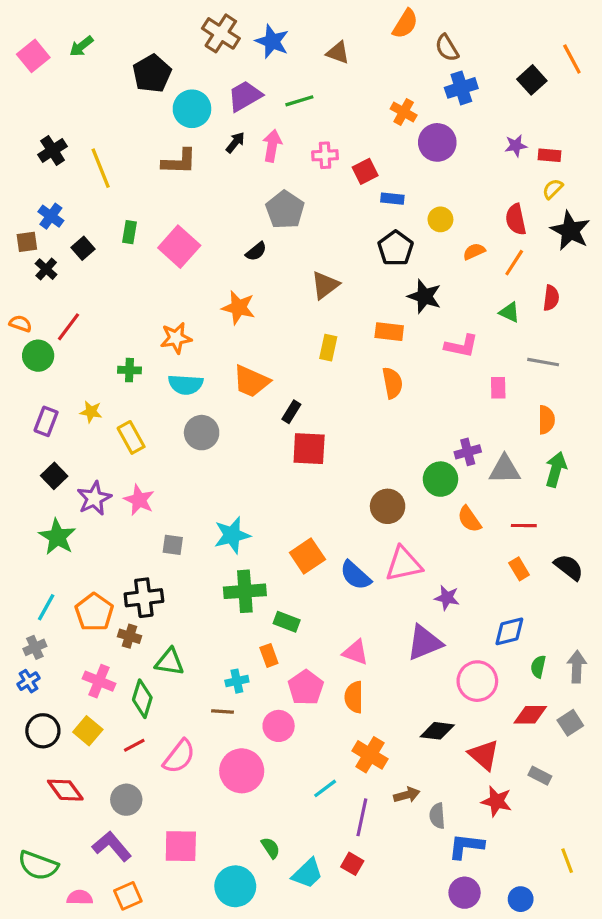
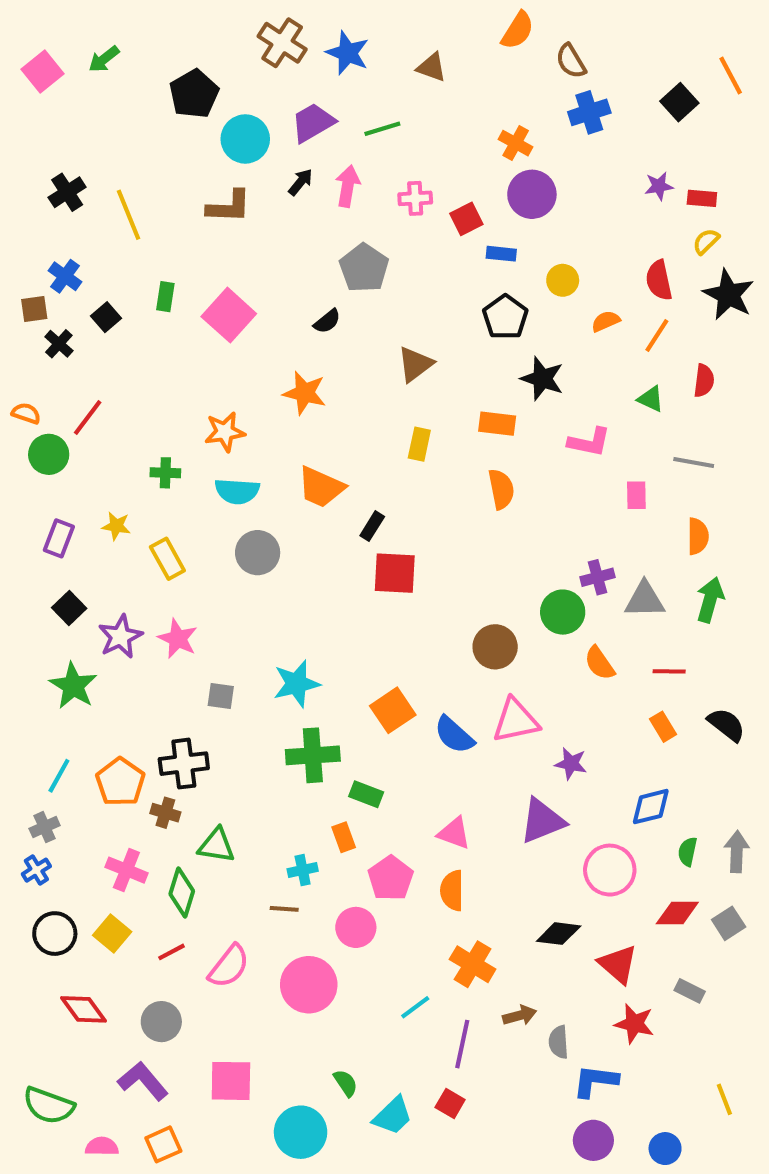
purple circle: (437, 142) -> (532, 194), moved

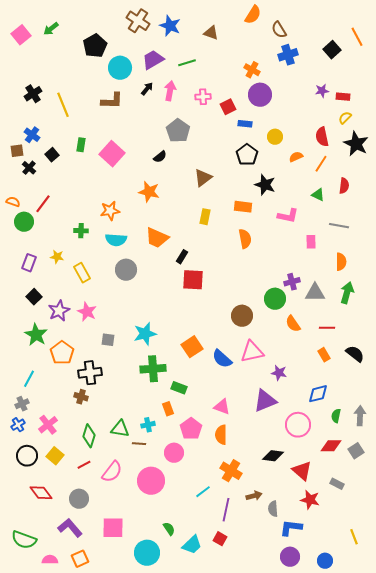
orange pentagon: (120, 782) -> (62, 353), moved
green triangle: (217, 845) -> (120, 429), moved
pink cross: (126, 870) -> (48, 425), moved, turned 30

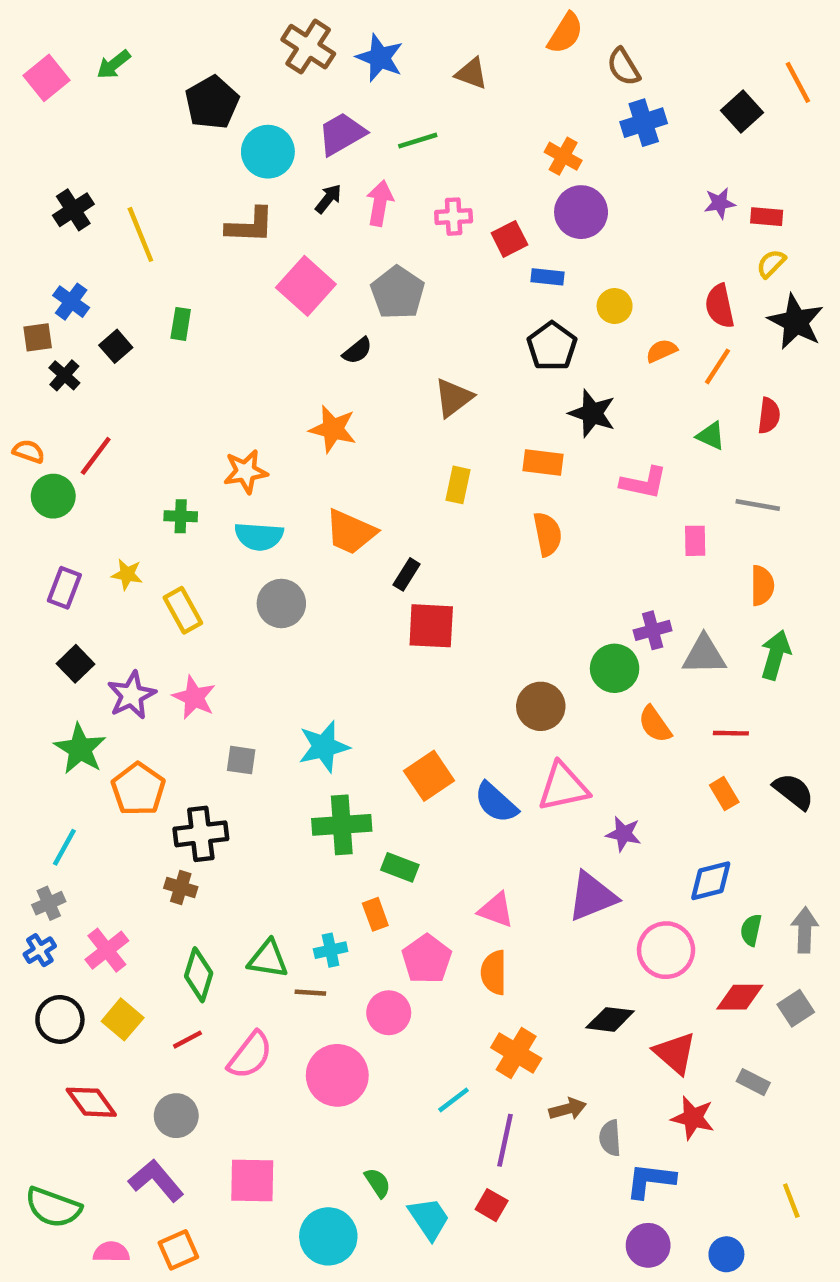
pink square: (112, 154) -> (306, 286), moved
cyan trapezoid: (192, 545) -> (429, 1219), turned -80

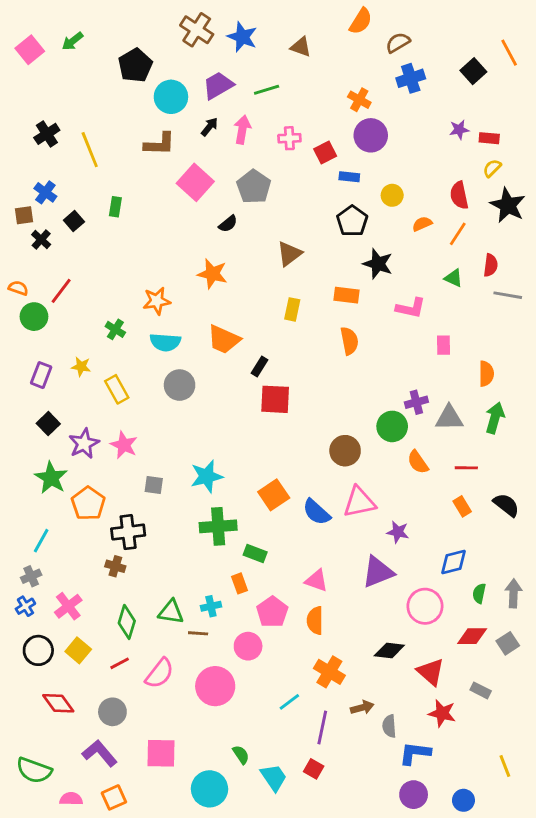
brown semicircle: (624, 67) -> (398, 43), turned 90
gray line: (758, 505) -> (508, 295), moved
green cross: (181, 516) -> (115, 329), turned 30

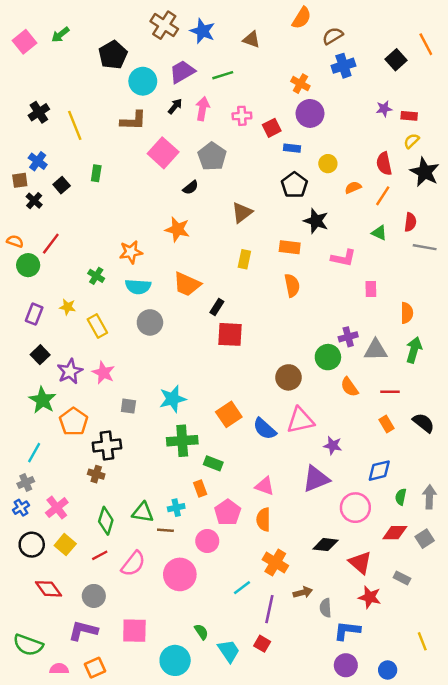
purple L-shape: (100, 753) -> (83, 631), turned -36

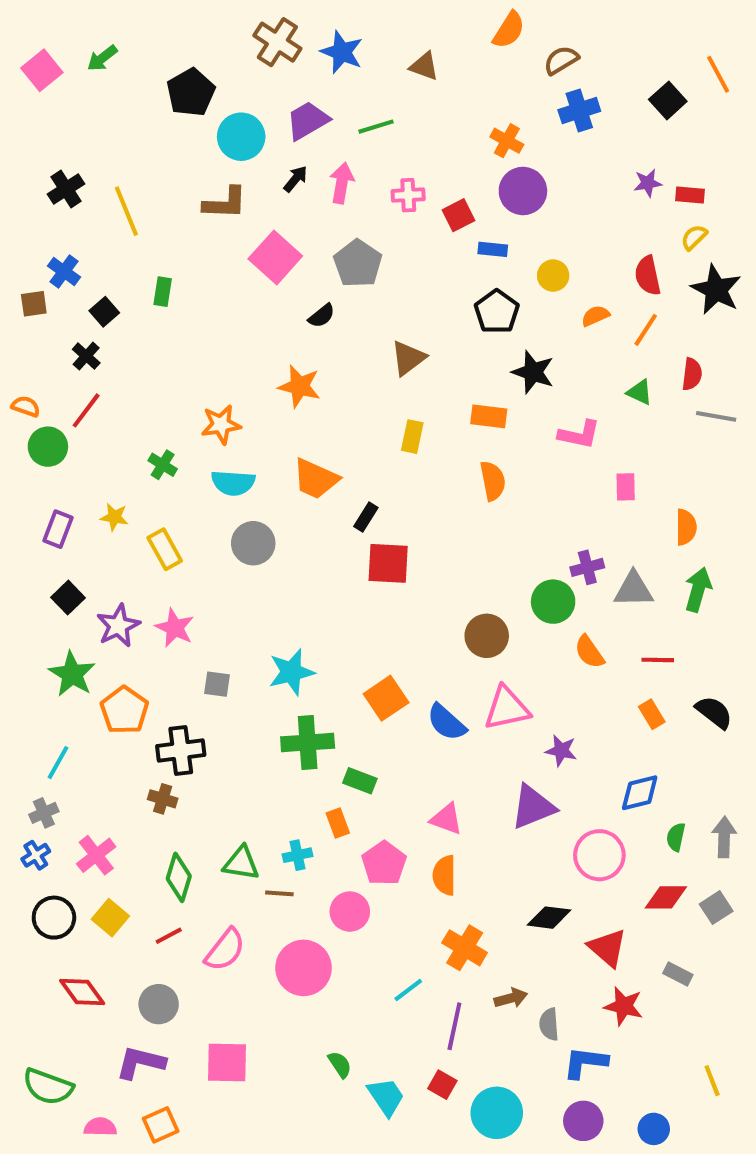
black cross: (34, 201) -> (86, 356), moved
cyan circle: (175, 660) -> (497, 1113), moved

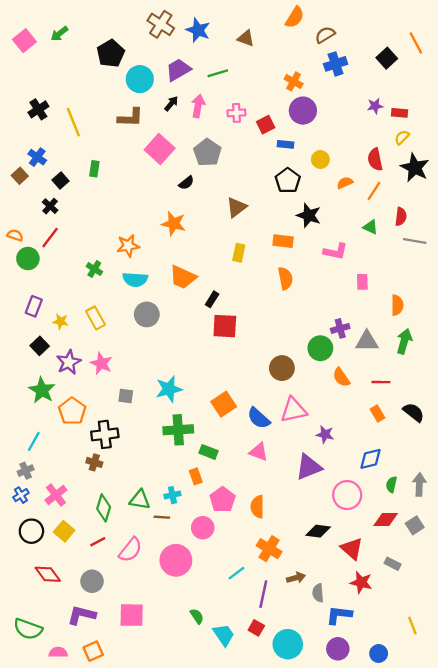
brown square: (34, 304) -> (20, 176), turned -35
yellow star: (114, 517) -> (61, 321), moved
pink triangle: (446, 819) -> (259, 452), moved

